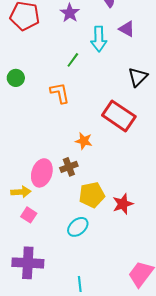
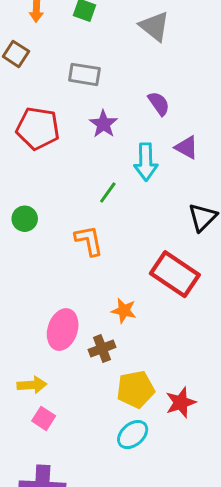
pink ellipse: (42, 173) -> (63, 330), moved
cyan ellipse: (78, 227) -> (133, 435), moved

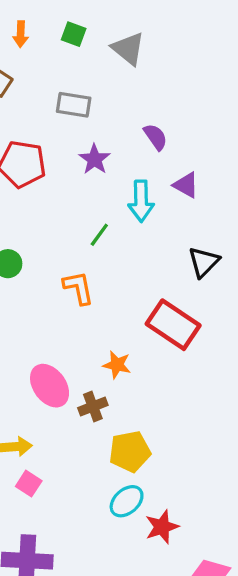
gray triangle: (154, 26) -> (128, 49), moved
pink ellipse: (63, 330) -> (50, 386), turned -54
red star: (181, 402) -> (162, 527), moved

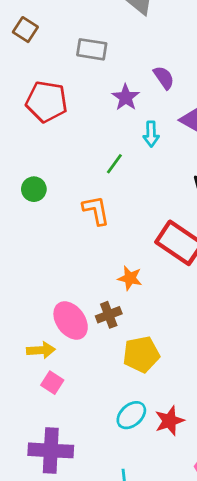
purple star: (94, 159) -> (126, 97), moved
cyan arrow: (141, 201) -> (151, 134), size x0.7
pink ellipse: (50, 386) -> (71, 320), moved
cyan ellipse: (127, 501) -> (131, 415), moved

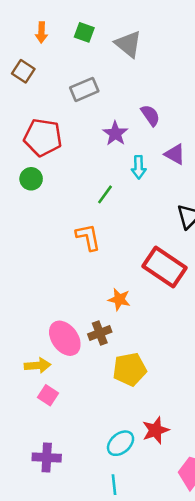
gray rectangle: (92, 49) -> (84, 89), turned -32
green circle: (34, 189) -> (31, 179), moved
cyan ellipse: (131, 415) -> (121, 443), moved
purple cross: (51, 450) -> (47, 457), size x0.7

